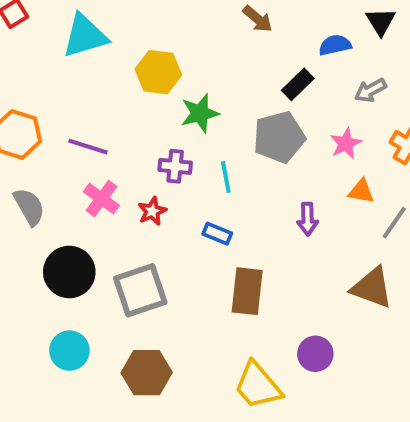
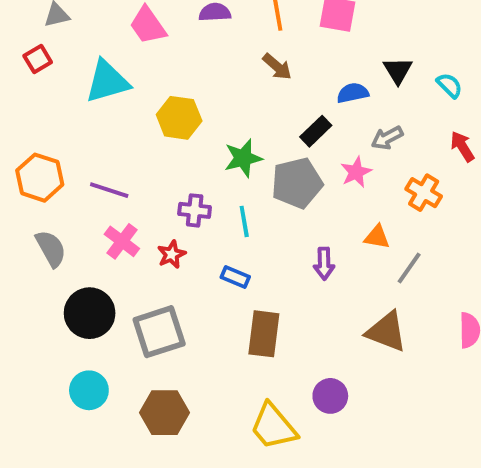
green star: (200, 113) -> (243, 158), moved
pink star: (346, 143) -> (356, 172), moved

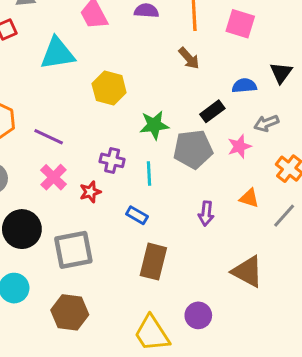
gray line: (409, 268) -> (284, 216), moved

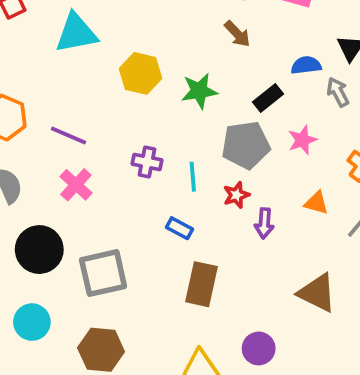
gray arrow: (266, 123) -> (338, 92), moved, turned 85
green star: (154, 125) -> (199, 91), moved
red star: (90, 192) -> (236, 195), moved

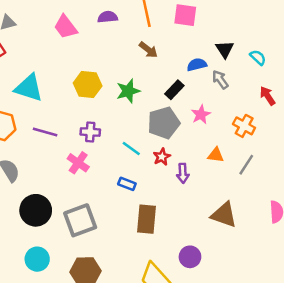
cyan triangle: (76, 33) -> (29, 88), moved, turned 36
purple cross: (147, 162) -> (90, 132), moved
cyan line: (193, 177) -> (131, 149), turned -42
pink cross: (76, 185) -> (78, 163), moved

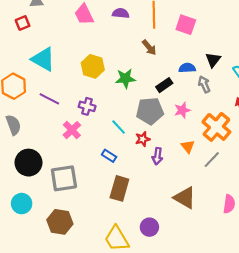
orange cross: (244, 126) -> (216, 127), size x1.5
orange triangle: (216, 155) -> (188, 147), turned 32

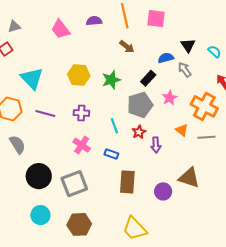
cyan triangle: (43, 59) -> (32, 78), turned 30
cyan line: (119, 127) -> (114, 126), turned 35
pink cross: (72, 130) -> (82, 145), moved
gray line: (212, 160) -> (206, 137), turned 54
purple circle: (149, 227) -> (163, 191), moved

